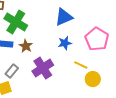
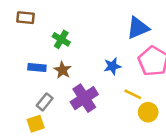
blue triangle: (64, 17) -> (138, 28), moved
green cross: (16, 22) -> (61, 39), moved, size x0.6

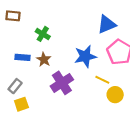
blue star: (112, 66) -> (85, 56), size x1.5
gray rectangle: (45, 102) -> (15, 86), moved

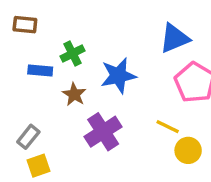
green cross: (43, 34) -> (72, 54), turned 32
blue star: (85, 56) -> (118, 76), moved
blue rectangle: (23, 57) -> (40, 71), moved

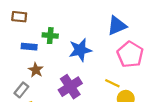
green cross: (72, 54) -> (50, 36), turned 32
brown star: (74, 94) -> (36, 70), moved

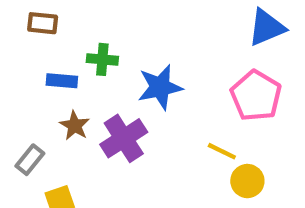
blue triangle: (117, 26) -> (267, 27), moved
purple cross: (70, 87) -> (124, 138), moved
gray rectangle: (21, 90) -> (30, 160), moved

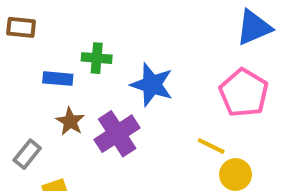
brown rectangle: (43, 23) -> (21, 27), moved
blue star: (160, 87) -> (152, 85), turned 30

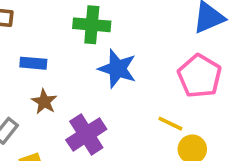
green cross: (97, 58) -> (92, 25), moved, size x1.4
purple cross: (117, 134) -> (86, 134), moved

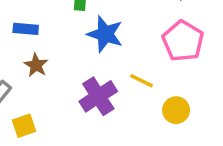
yellow line: (170, 124) -> (141, 81), moved
purple cross: (86, 134) -> (98, 96), moved

